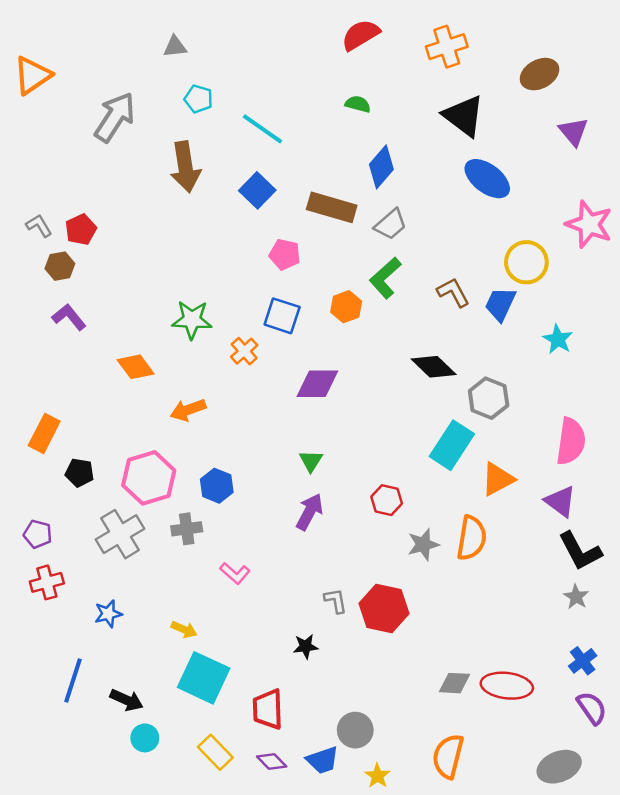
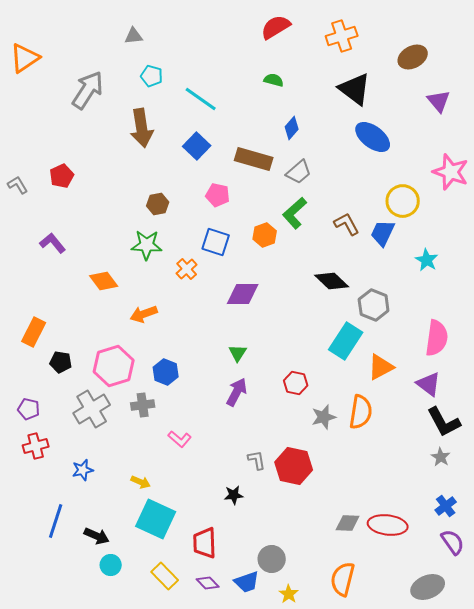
blue diamond: (381, 167) -> (292, 128), size x0.7
gray L-shape: (39, 226) -> (18, 185), moved
brown hexagon: (60, 266) -> (158, 204), moved

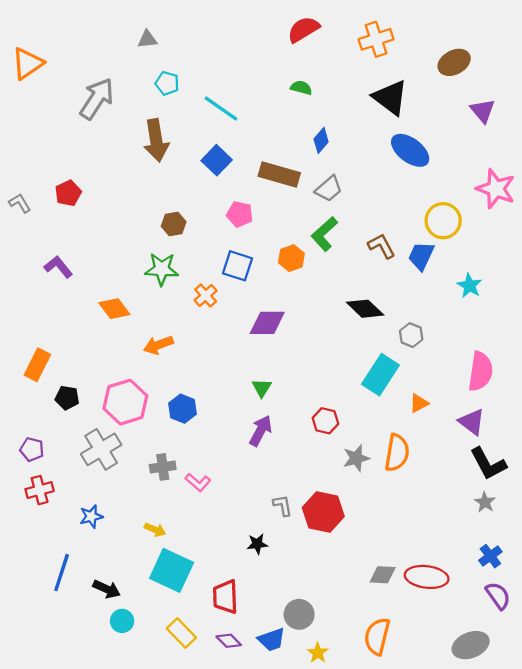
gray hexagon: (374, 305) -> (411, 335), size x0.7
orange triangle: (381, 367) -> (419, 403), size x0.7
gray cross: (143, 405) -> (163, 467), moved

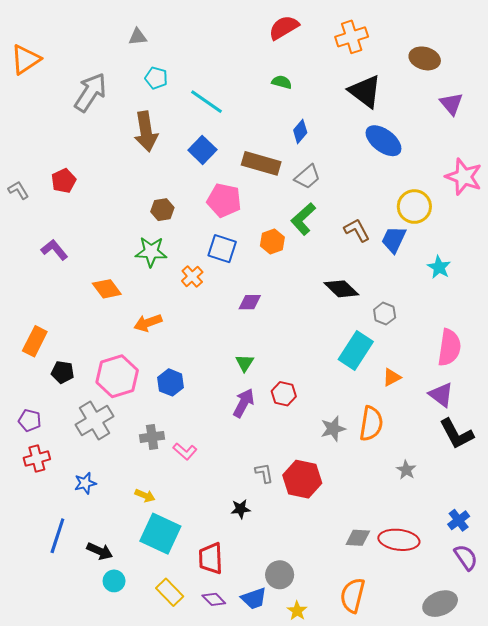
brown ellipse: (454, 62) -> (425, 58), turned 44
pink pentagon: (240, 214) -> (224, 200), size x1.4
purple diamond: (267, 323) -> (250, 302), size x0.7
red hexagon: (325, 421) -> (284, 394), moved
gray star: (485, 502) -> (406, 470), moved

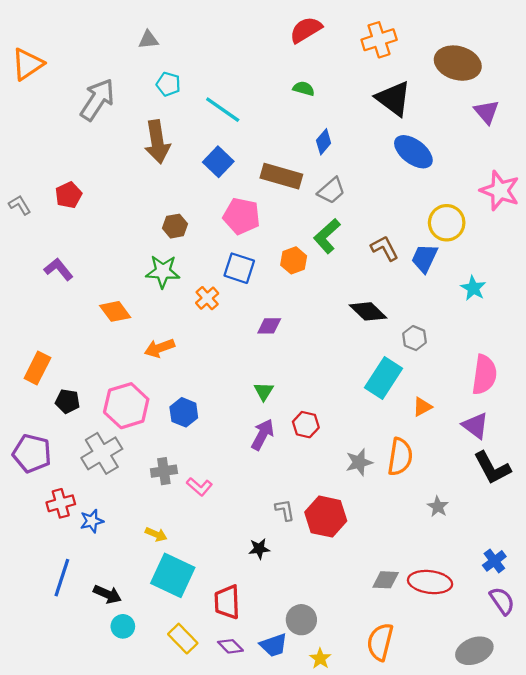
brown ellipse: (425, 58) -> (458, 63), size x1.4
purple pentagon: (30, 420) -> (32, 453), size x1.6
red cross: (37, 459) -> (61, 503), moved

